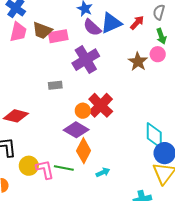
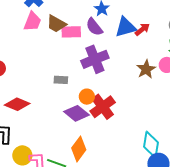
red arrow: (137, 23) -> (142, 29), moved
purple semicircle: (92, 27) -> (94, 27), moved
orange circle: (83, 111) -> (87, 97), moved
purple diamond: (76, 130) -> (77, 113), moved

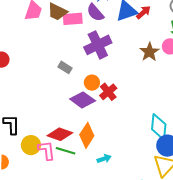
gray rectangle: (61, 80) -> (65, 67), turned 32
red diamond: (17, 104) -> (60, 134), moved
red cross: (103, 107) -> (108, 92), size x0.7

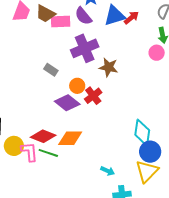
brown star: (149, 52) -> (109, 67), moved, turned -30
orange diamond: (87, 135) -> (70, 138), turned 55
cyan arrow: (104, 159) -> (108, 171), moved, turned 40

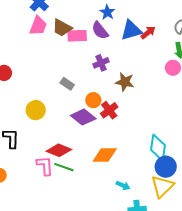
purple cross: (85, 48) -> (101, 63), size x0.6
orange diamond: (70, 138) -> (105, 155), moved
yellow circle: (14, 146) -> (36, 110), moved

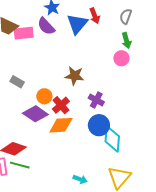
blue triangle: (131, 30) -> (77, 24), turned -30
red arrow: (148, 32) -> (95, 16), moved, turned 112
purple cross: (101, 63) -> (96, 100), moved, turned -35
orange diamond: (105, 155) -> (61, 125), moved
blue circle: (166, 167) -> (99, 125), moved

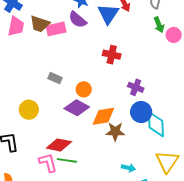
pink circle: (121, 58) -> (174, 35), moved
brown star: (75, 76) -> (115, 132), moved
red cross: (61, 105) -> (112, 55), moved, turned -30

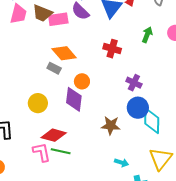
green arrow: (159, 25) -> (147, 35), moved, turned -140
purple diamond: (77, 108) -> (74, 99), turned 65
yellow circle: (29, 110) -> (38, 103), moved
orange diamond: (103, 116) -> (64, 53), moved, turned 55

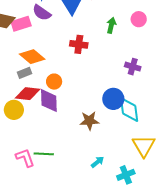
gray rectangle: (54, 68) -> (24, 73), turned -40
purple cross: (134, 83) -> (133, 67), moved
red diamond: (54, 135) -> (28, 94), moved
cyan arrow: (122, 163) -> (98, 162), moved, turned -48

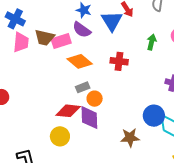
orange diamond: (32, 57) -> (80, 61), moved
gray rectangle: (24, 73) -> (83, 87), moved
yellow circle: (14, 110) -> (60, 136), moved

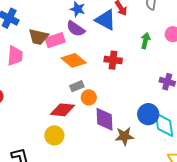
blue triangle: (112, 21) -> (106, 20), turned -30
pink trapezoid: (21, 42) -> (15, 56), moved
purple diamond: (89, 118) -> (104, 119), moved

